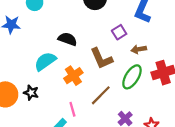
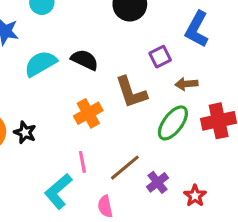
cyan semicircle: (45, 61) -> (41, 64), moved
brown line: (101, 95) -> (125, 168), moved

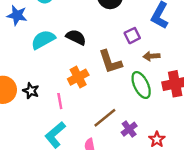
green ellipse: (173, 123) -> (141, 85), turned -64
pink line: (82, 162) -> (60, 101), moved

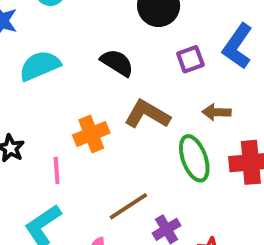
purple square: (132, 36) -> (190, 59), moved
black semicircle: (76, 37) -> (117, 63), moved
brown L-shape: (110, 62) -> (147, 114), turned 132

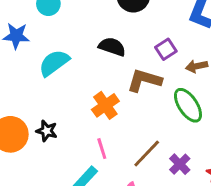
purple square: (190, 59) -> (166, 49), moved
pink line: (57, 171) -> (102, 149), moved

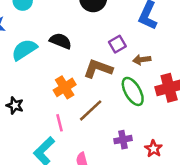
black semicircle: (112, 47) -> (61, 41), moved
brown line: (147, 154) -> (91, 110), moved
purple cross: (180, 164) -> (123, 140), turned 30

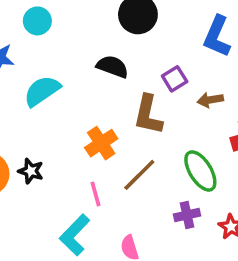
black semicircle: (61, 41) -> (112, 67), moved
brown L-shape: (98, 69) -> (148, 115), turned -96
green ellipse: (133, 91) -> (200, 171), moved

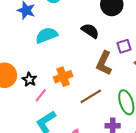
orange cross: (101, 143) -> (63, 77), moved
pink line: (95, 194) -> (41, 95), moved, turned 40

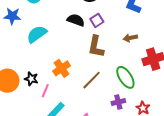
purple square: (124, 46) -> (97, 20), moved

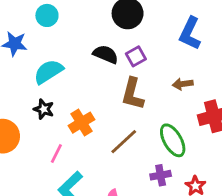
black star: (31, 79) -> (44, 109), moved

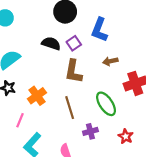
blue L-shape: (190, 33) -> (99, 30), moved
brown line: (124, 142) -> (70, 108), turned -60
purple cross: (161, 175) -> (90, 131), moved

